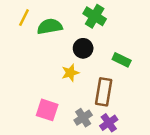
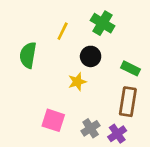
yellow line: (24, 18) -> (63, 31), moved
green semicircle: (50, 27) -> (28, 55), moved, turned -70
brown rectangle: (104, 92) -> (128, 102), moved

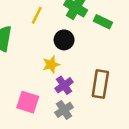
green rectangle: (131, 68) -> (103, 22), moved
purple cross: (117, 134) -> (64, 85), moved

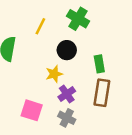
green rectangle: (103, 22) -> (99, 64), moved, turned 54
gray cross: (64, 110) -> (67, 118), turned -30

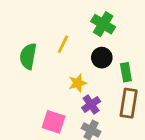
yellow line: (40, 26) -> (63, 44), moved
black circle: (67, 50) -> (102, 58), moved

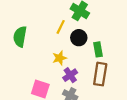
yellow line: (63, 44) -> (61, 27), moved

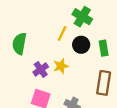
green rectangle: (98, 49) -> (104, 48), moved
purple cross: (70, 75) -> (41, 69), moved

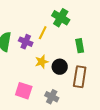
black circle: (81, 45) -> (60, 67), moved
purple cross: (41, 69) -> (26, 42), moved, turned -32

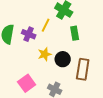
green rectangle: (80, 46) -> (75, 33), moved
pink square: (24, 91) -> (27, 83), turned 36

